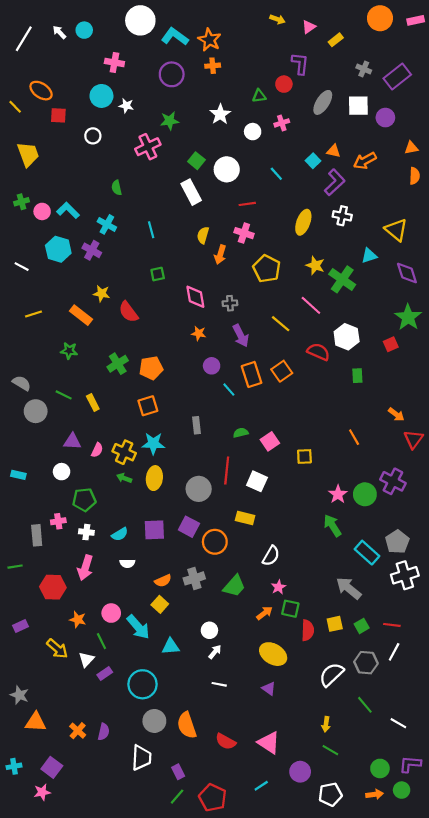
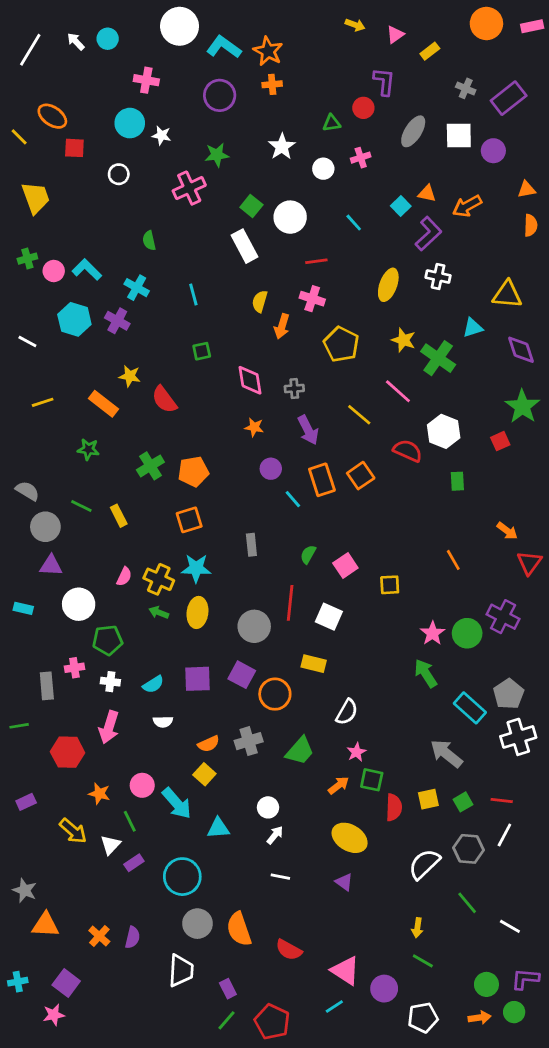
yellow triangle: (396, 230) -> (507, 294), turned -35
green semicircle: (241, 433) -> (308, 554), turned -48
purple triangle: (72, 441) -> (51, 565), moved
white circle: (62, 472) -> (79, 604), size x1.5
pink triangle: (269, 743) -> (345, 971), moved

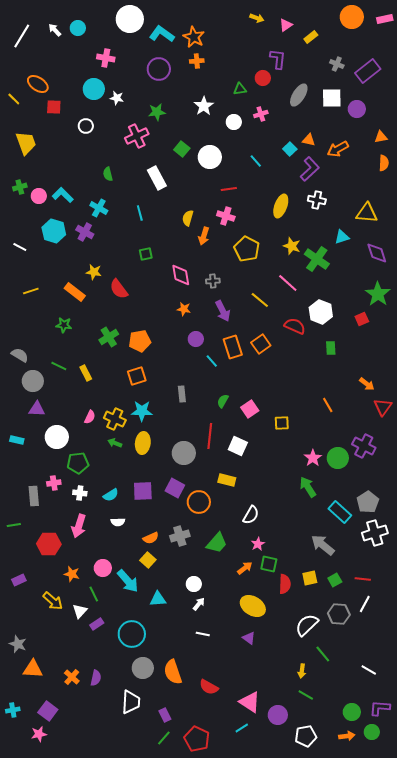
white rectangle: (244, 246) -> (157, 178), moved
green line: (467, 903) -> (323, 654), moved

